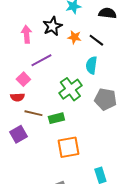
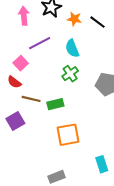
cyan semicircle: (91, 65) -> (72, 48), moved, turned -30
green cross: (70, 89) -> (70, 74), size x0.7
red semicircle: (17, 97) -> (14, 82), turned 40

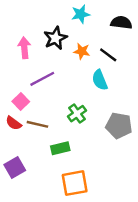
cyan semicircle: (72, 48) -> (100, 80), moved
brown line: (31, 99) -> (37, 124), moved

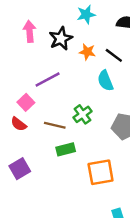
pink arrow: (24, 48) -> (29, 31), moved
brown line: (37, 124) -> (55, 125), moved
orange square: (75, 183) -> (101, 172), moved

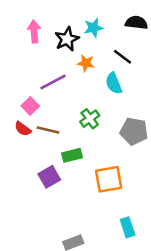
cyan star: (86, 14) -> (93, 28), moved
orange star: (87, 52) -> (86, 63), moved
brown line: (55, 125) -> (48, 130), moved
purple square: (20, 169) -> (49, 177), moved

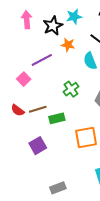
red semicircle: (23, 129) -> (18, 110), moved
brown line: (48, 130) -> (38, 109), moved, turned -30
purple square: (49, 177) -> (38, 146), moved

